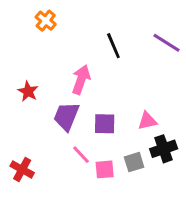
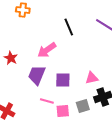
orange cross: (46, 21) -> (23, 10), turned -32
pink arrow: (81, 80) -> (47, 50), turned -144
pink line: (81, 155) -> (47, 101), turned -32

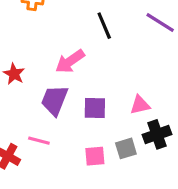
pink line: (47, 101) -> (39, 141), moved

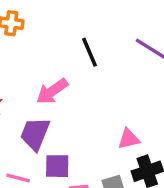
purple square: (95, 108) -> (57, 166), moved

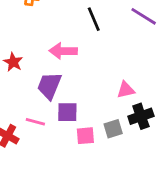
pink arrow: (52, 91) -> (63, 51), turned 36

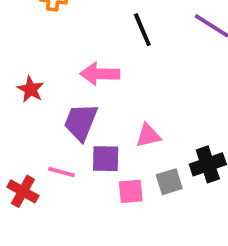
pink triangle: (126, 90) -> (148, 135), moved

